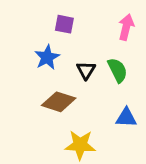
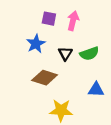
pink arrow: (126, 27) -> (73, 21), moved
green semicircle: (118, 70) -> (89, 54), turned 96

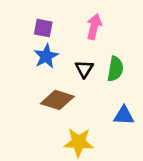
purple square: (49, 19) -> (43, 28), moved
green semicircle: (89, 54) -> (115, 69), turned -60

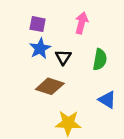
black triangle: (84, 69) -> (63, 57), moved
blue triangle: (124, 116) -> (107, 100), turned 30

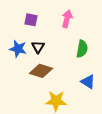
blue star: (40, 48) -> (18, 49), moved, turned -30
black triangle: (63, 57) -> (38, 47), moved

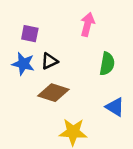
purple square: (31, 20) -> (30, 34), moved
black triangle: (38, 47) -> (49, 61), turned 32

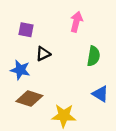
blue star: (23, 64) -> (20, 70), moved
brown diamond: (53, 93) -> (29, 98), moved

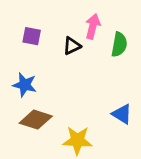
black triangle: (43, 54) -> (72, 46), moved
green semicircle: (93, 56) -> (119, 44), moved

